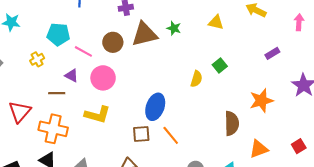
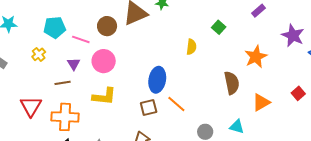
green square: (220, 65) -> (219, 27), moved
purple triangle: (72, 75) -> (74, 64), turned 40

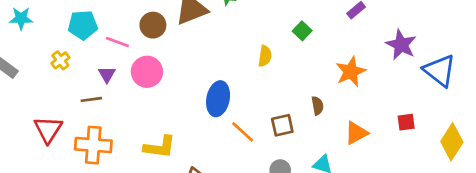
brown semicircle: (232, 83) -> (317, 106), size x0.6
red square: (298, 93) -> (406, 122), turned 32
yellow L-shape: (104, 96) -> (160, 147), moved
brown square: (149, 107) -> (282, 125), moved

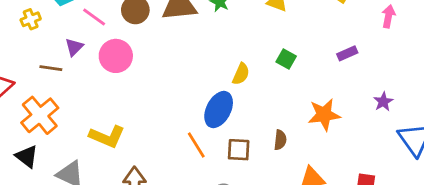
green square: (302, 31) -> (286, 59), turned -30
purple star: (401, 45) -> (383, 102), size x0.6
blue ellipse: (218, 99) -> (219, 110), moved
orange cross: (93, 145) -> (40, 115), turned 30

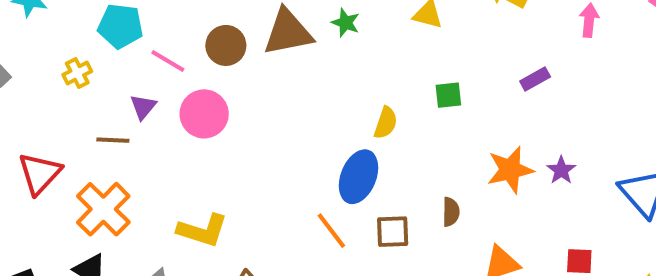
green square: (286, 59) -> (448, 95), turned -30
purple star: (383, 102) -> (561, 170), moved

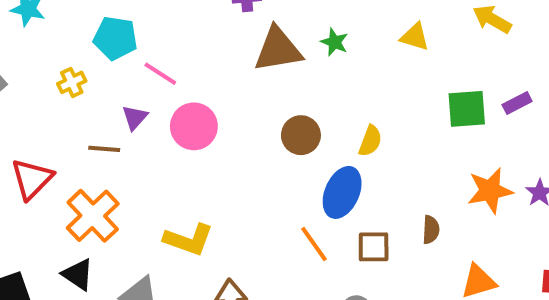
brown circle: (226, 45) -> (301, 135), moved
green square: (448, 95) -> (467, 109), moved, size x1.5

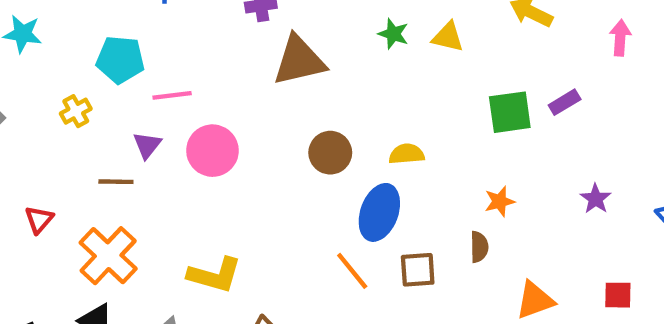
green star: (334, 42) -> (393, 34), moved
pink line: (160, 74) -> (172, 95), turned -36
yellow semicircle: (370, 141) -> (407, 154), turned -112
red triangle: (32, 179) -> (39, 220), size x0.6
orange star: (490, 191) -> (500, 201), moved, size x0.6

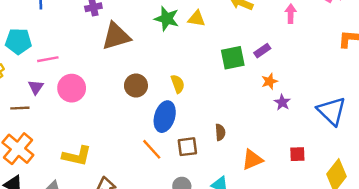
green star: (393, 34) -> (167, 19), size x1.5
yellow semicircle: (407, 154) -> (178, 84), turned 78
orange star: (500, 201) -> (269, 81), moved

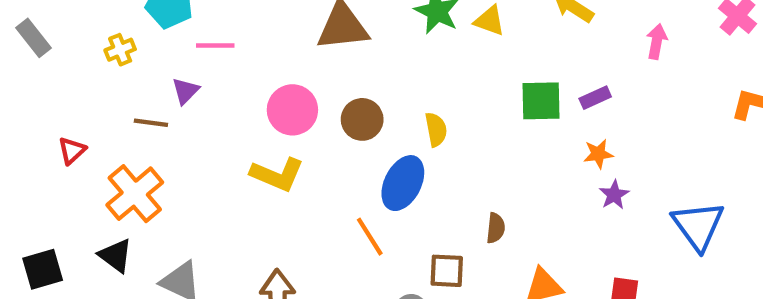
pink circle: (72, 88) -> (292, 110), moved
brown square: (187, 147) -> (447, 271), moved
yellow L-shape: (77, 156) -> (277, 174), moved

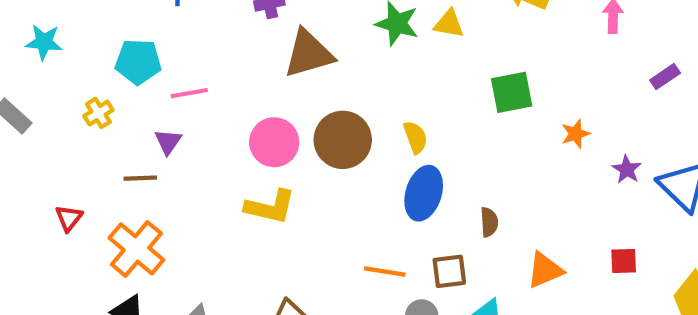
purple rectangle: (595, 98) -> (665, 77), moved
brown circle: (362, 119) -> (343, 140), size x1.4
blue ellipse: (403, 183) -> (424, 193), moved
purple star: (614, 195) -> (627, 169), moved
orange line: (370, 237) -> (385, 271), moved, turned -39

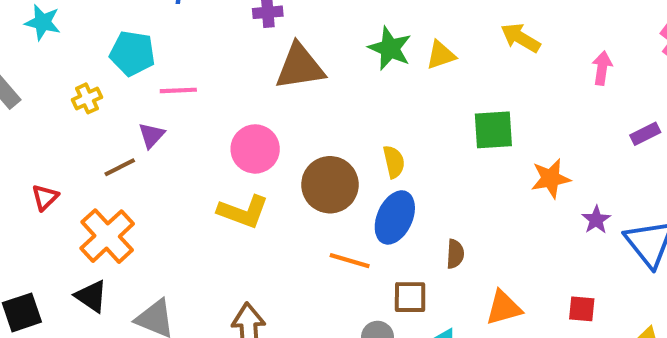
yellow triangle: (449, 24) -> (441, 55), turned -36
orange star: (576, 134) -> (551, 178), size x1.4
brown circle: (343, 140) -> (330, 185), moved
brown line: (140, 178) -> (120, 167), turned -32
orange line: (385, 271) -> (350, 261), moved

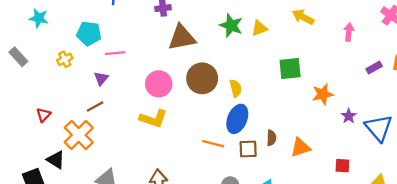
brown line: (120, 167) -> (95, 106), moved
brown circle: (330, 185) -> (202, 78), moved
black triangle: (91, 296) -> (56, 160), moved
brown square: (410, 297) -> (248, 149), moved
orange triangle: (504, 308) -> (300, 147), moved

